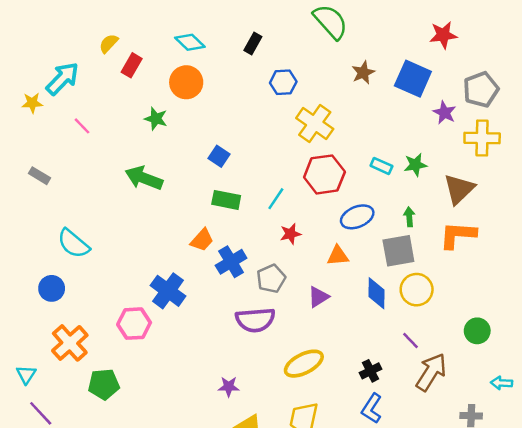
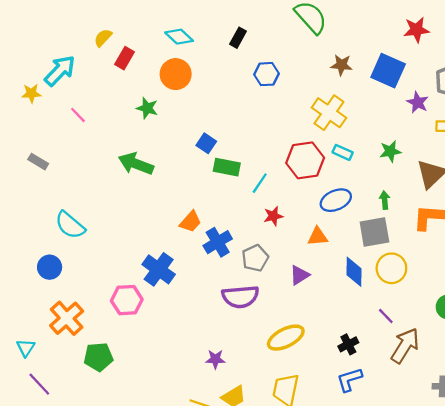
brown star: (363, 73) -> (341, 65), turned 30
yellow cross: (315, 123) -> (329, 113), moved
cyan rectangle: (381, 166) -> (343, 152), moved
green rectangle: (226, 200) -> (227, 167), moved
blue L-shape: (372, 408) -> (349, 380), turned 40

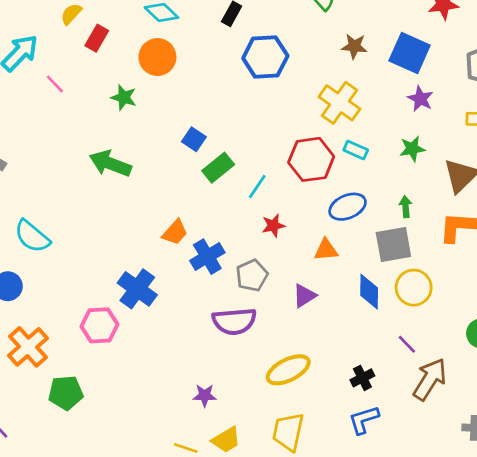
blue hexagon: (267, 74) -> (265, 57), size x1.5
purple star: (418, 102) -> (420, 99), moved
pink line: (78, 115) -> (55, 84), moved
green rectangle: (227, 167) -> (218, 168), turned -50

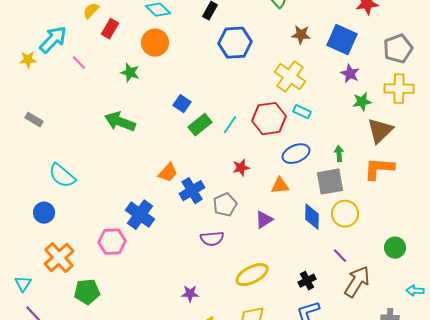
green star: (412, 149) -> (362, 102), moved
cyan line: (257, 186) -> (230, 125), moved
purple semicircle: (234, 321) -> (212, 239), size x0.7

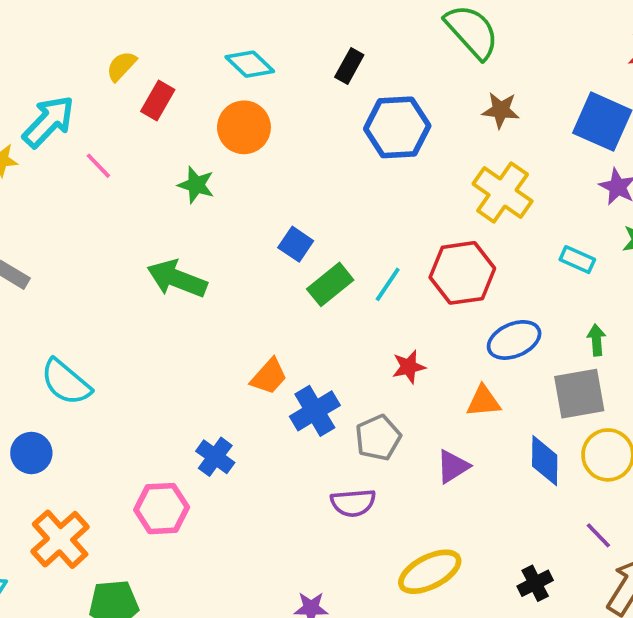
brown star: (301, 35) -> (501, 110), moved
cyan rectangle: (302, 112) -> (577, 260), moved
blue cross: (140, 215) -> (215, 457), size x0.7

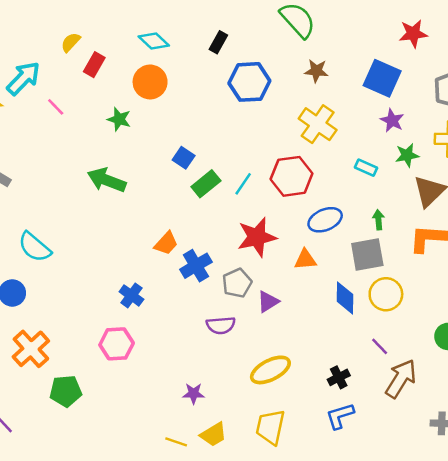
red star: (409, 367) -> (257, 237), size x1.8
purple triangle: (453, 466) -> (268, 302), moved
pink hexagon: (162, 509) -> (117, 344), moved

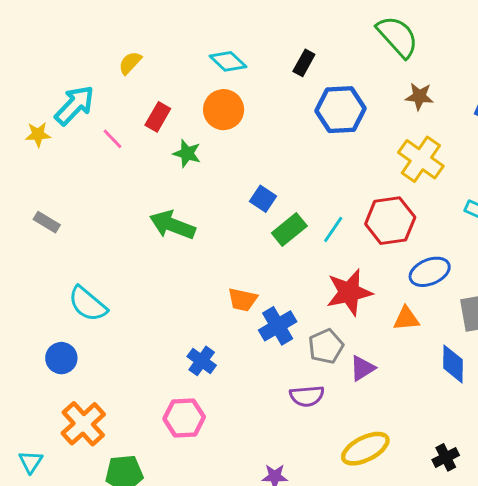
red rectangle: (94, 65) -> (158, 117), moved
orange trapezoid: (166, 243) -> (243, 300), turned 60

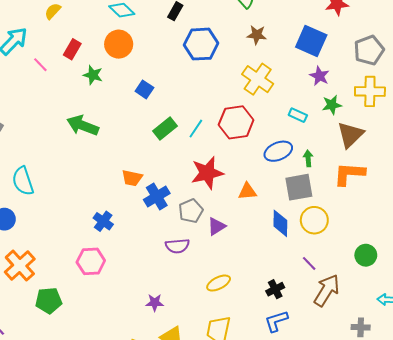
blue square: (263, 199) -> (144, 89), moved
blue ellipse: (430, 272) -> (278, 151), moved
cyan semicircle: (88, 304) -> (23, 181), turned 32
yellow ellipse: (365, 449) -> (219, 283), size x0.7

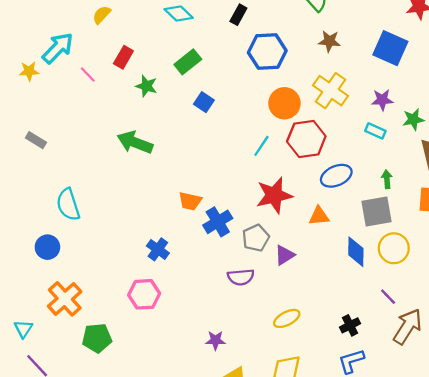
orange circle: (119, 44) -> (284, 103), moved
purple star: (319, 76) -> (382, 100), moved, turned -30
green rectangle: (165, 129) -> (188, 62), moved
blue ellipse: (278, 151) -> (336, 176), moved

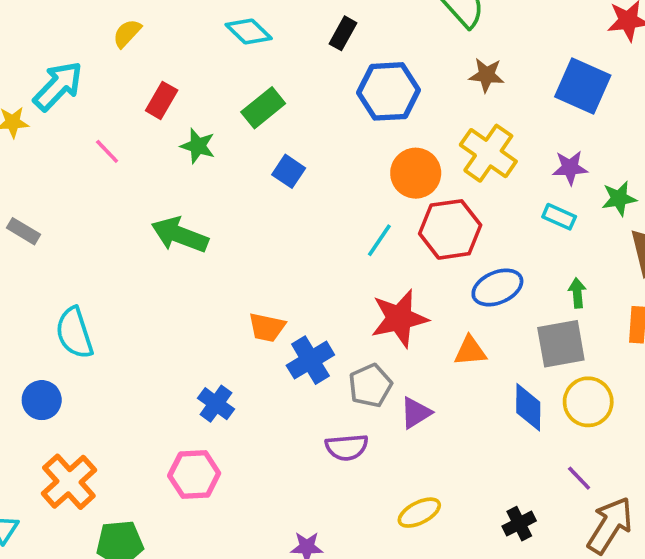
pink line: (88, 75) -> (107, 151), moved

